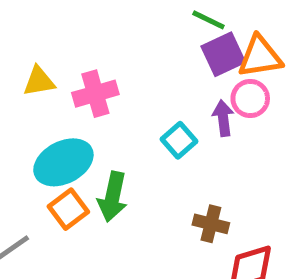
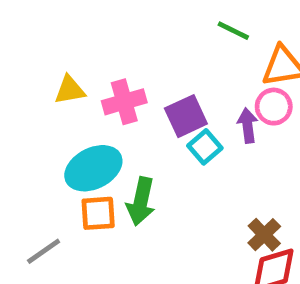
purple square: (223, 54) -> (186, 116), moved
orange square: (68, 209) -> (98, 213), turned 33
brown cross: (211, 224) -> (264, 235), moved, turned 32

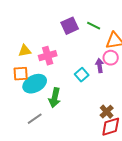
purple square: (186, 116) -> (70, 26), moved
orange square: (98, 213) -> (21, 74), moved
gray line: (44, 251) -> (35, 119), moved

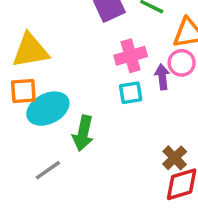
yellow triangle: (25, 51) -> (30, 51), size x1.6
pink cross: (48, 56) -> (131, 56), moved
cyan square: (82, 75) -> (131, 93), turned 32

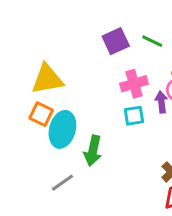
orange square: (23, 91) -> (41, 114), turned 30
cyan ellipse: (48, 109) -> (62, 129), turned -48

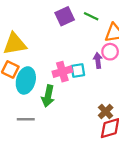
pink cross: (134, 84) -> (62, 72), moved
gray line: (62, 183) -> (26, 119), turned 35

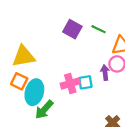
purple square: (65, 16) -> (72, 29), turned -36
green arrow: (48, 96) -> (44, 110), moved, turned 30

